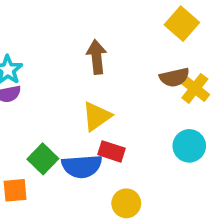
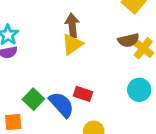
yellow triangle: (97, 116) -> (72, 44), moved
blue semicircle: (82, 166) -> (61, 105), turned -128

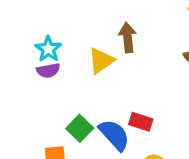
yellow triangle: (72, 44) -> (101, 61), moved

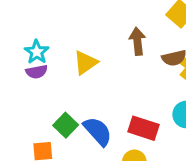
brown arrow: (128, 37) -> (137, 41), moved
red rectangle: (141, 122) -> (143, 128), moved, size x1.4

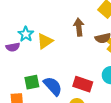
cyan star: (37, 52) -> (26, 34), moved
green square: (66, 125) -> (32, 82), turned 35

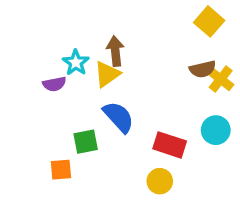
brown arrow: (79, 27) -> (115, 51), moved
blue semicircle: (53, 86) -> (119, 117), moved

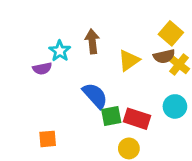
yellow square: (209, 21) -> (171, 33), moved
yellow triangle: (107, 74) -> (129, 60), moved
green square: (86, 142) -> (111, 116), moved

